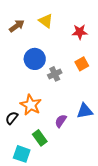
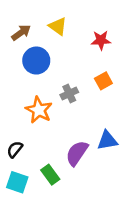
blue circle: (35, 59) -> (36, 61), moved
orange star: (31, 105) -> (39, 110), moved
purple semicircle: (61, 121) -> (77, 153), size x1.5
cyan square: (22, 154) -> (17, 182), moved

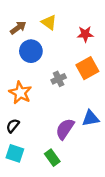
orange square: (103, 81) -> (87, 68), size x1.5
orange star: (39, 110) -> (20, 93), moved
green rectangle: (50, 175) -> (52, 158), moved

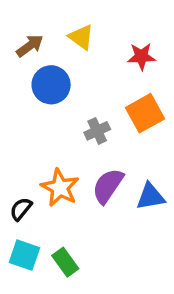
orange star: (20, 93) -> (60, 188), moved
purple semicircle: (65, 129) -> (108, 186), moved
green rectangle: (52, 158) -> (65, 262), moved

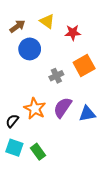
red star: (141, 56) -> (73, 33), moved

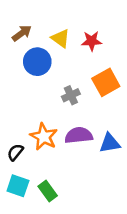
yellow triangle: (47, 21) -> (61, 38), moved
purple semicircle: (63, 108) -> (79, 135), turned 50

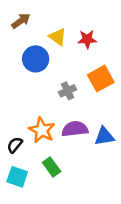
brown arrow: (22, 33) -> (21, 21), moved
green rectangle: (48, 191) -> (52, 167), moved

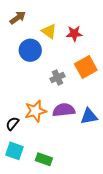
orange star: (42, 130) -> (35, 111), turned 30
green rectangle: (52, 167) -> (44, 159), moved, turned -35

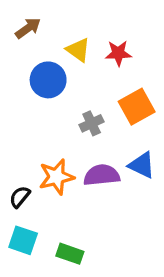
blue triangle: (89, 116) -> (142, 165), moved, turned 36

